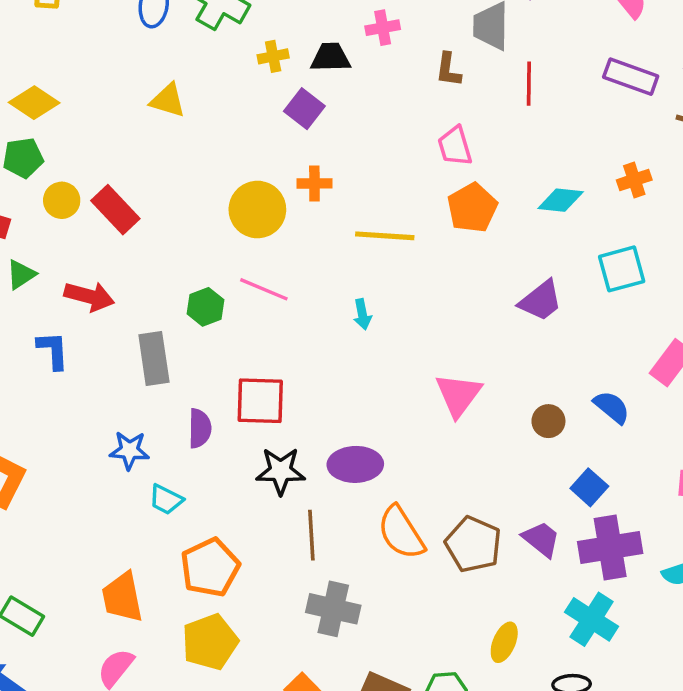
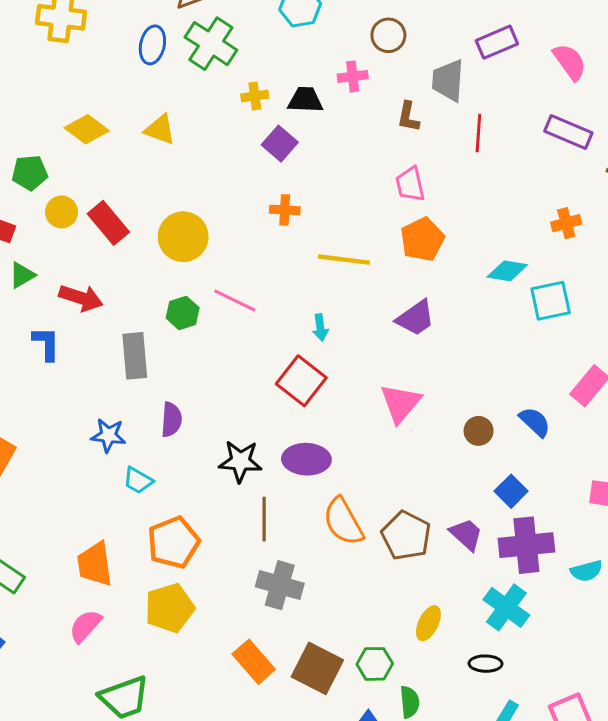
yellow diamond: (34, 103) -> (87, 129), moved
cyan diamond: (561, 200) -> (507, 271), moved
yellow circle: (257, 210) -> (183, 237), moved
purple trapezoid: (541, 301) -> (416, 318), moved
red square: (260, 401) -> (301, 381), moved, turned 33

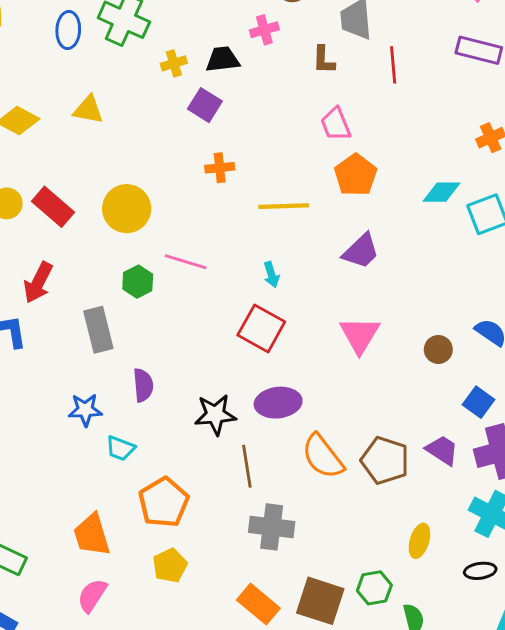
red arrow: (81, 298) -> (38, 282), turned 108
yellow pentagon: (170, 608) -> (170, 565), size x0.7

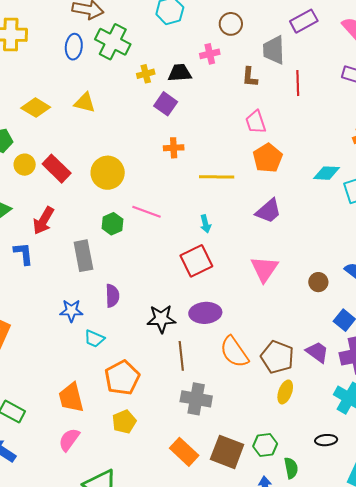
red square: (261, 328) -> (196, 261), turned 32
yellow ellipse: (419, 541) -> (285, 392), moved
black ellipse: (480, 571) -> (326, 440), moved

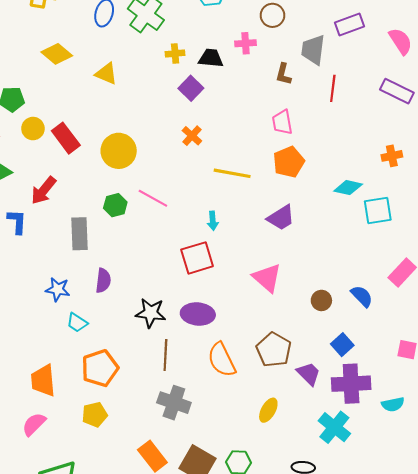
yellow diamond: (36, 108) -> (57, 54), moved
orange cross: (174, 148) -> (192, 136), turned 36
pink triangle: (264, 269) -> (267, 278), turned -32
brown pentagon: (277, 357) -> (274, 350), moved

